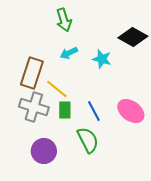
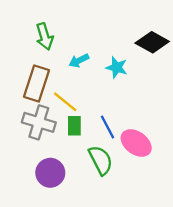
green arrow: (64, 20) -> (45, 37), moved
pink ellipse: (131, 111) -> (136, 143), moved

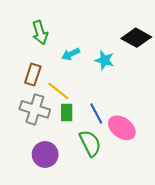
brown rectangle: (37, 83) -> (33, 75), size x0.7

